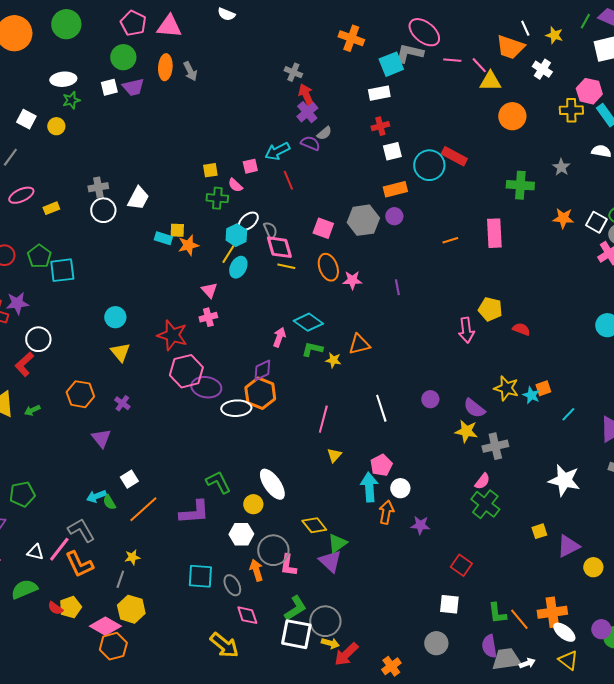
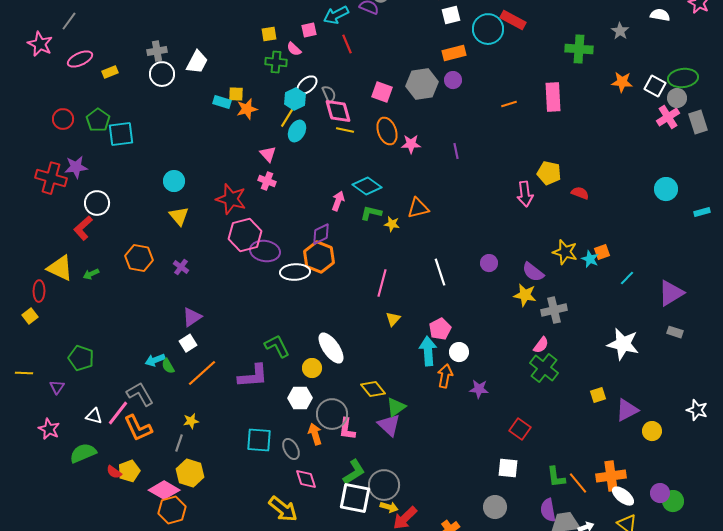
pink cross: (208, 317) -> (267, 181), turned 36
purple triangle: (101, 438) -> (192, 317), moved, turned 35
green pentagon: (22, 494) -> (81, 358), turned 30

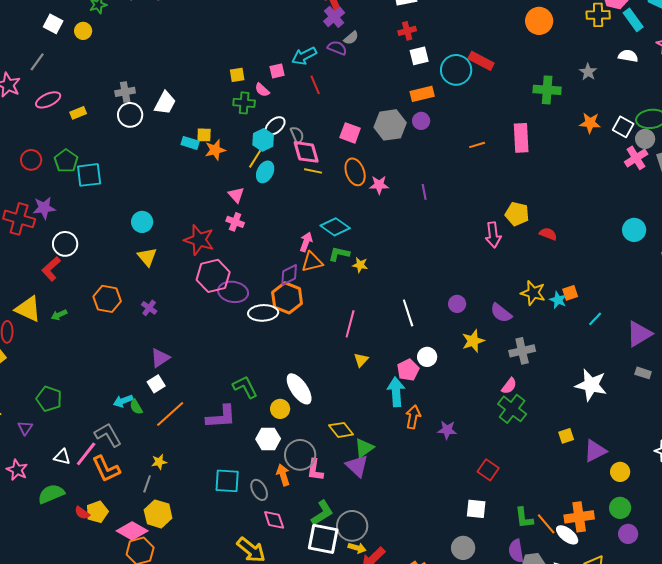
orange triangle: (418, 208) -> (312, 262), moved
yellow star: (525, 295) -> (473, 341), moved, turned -30
white circle: (459, 352) -> (427, 357), moved
white ellipse: (623, 496) -> (567, 535), moved
green circle: (673, 501) -> (620, 508), moved

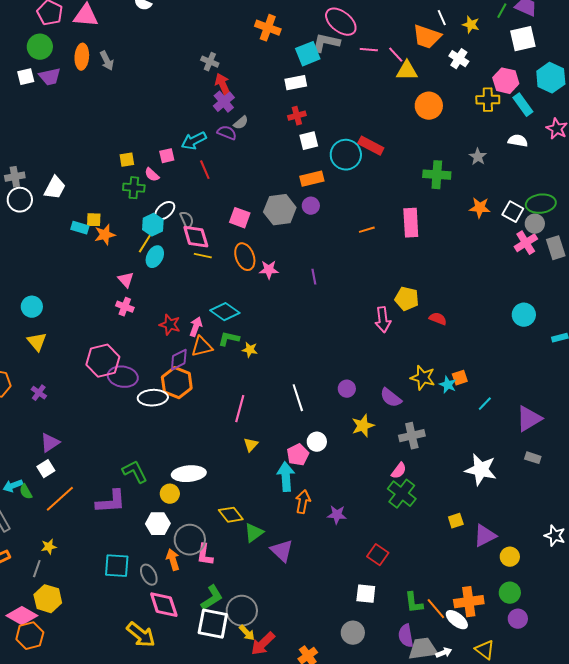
red star: (199, 240) -> (170, 325), moved, size x0.7
white ellipse: (299, 389) -> (189, 474), turned -60
purple triangle: (357, 466) -> (282, 551), moved
pink diamond: (274, 520) -> (164, 605), size x1.4
yellow arrow: (357, 548) -> (247, 633), turned 30

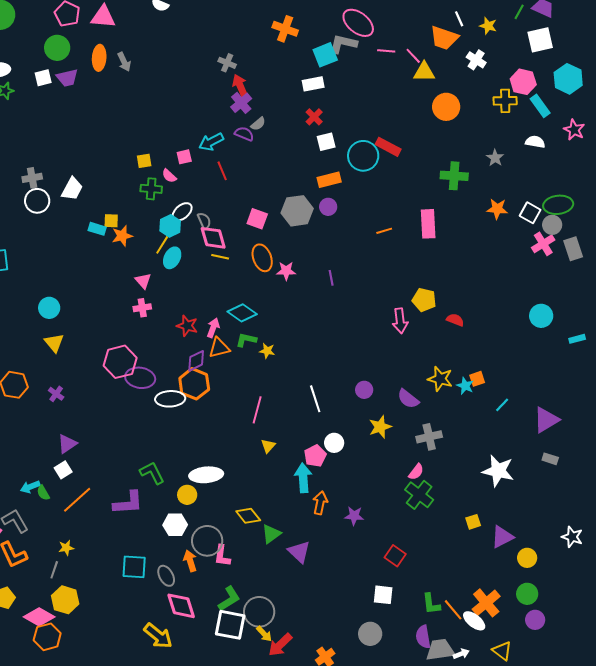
red cross: (297, 116) -> (314, 117), turned -30
pink cross: (125, 307) -> (142, 308), turned -30
orange cross: (469, 602) -> (486, 603), turned -32

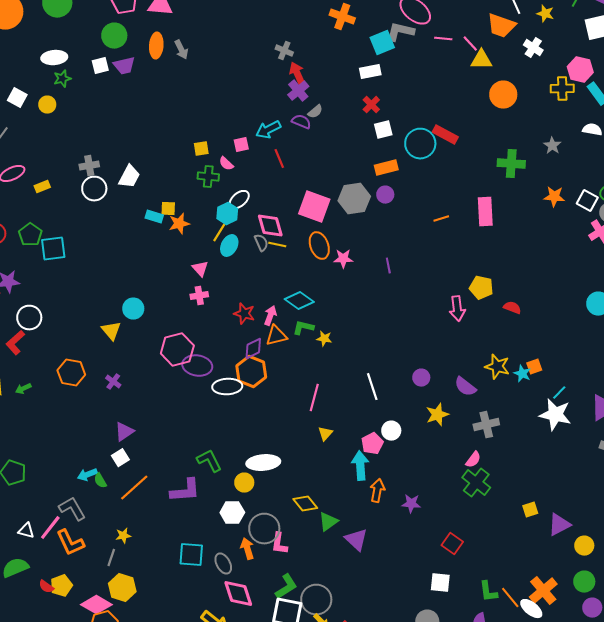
pink square: (257, 219) -> (314, 207), size x1.5
gray semicircle: (204, 221) -> (261, 243), moved
cyan circle: (49, 308) -> (133, 309), moved
white star: (498, 471) -> (555, 415), moved

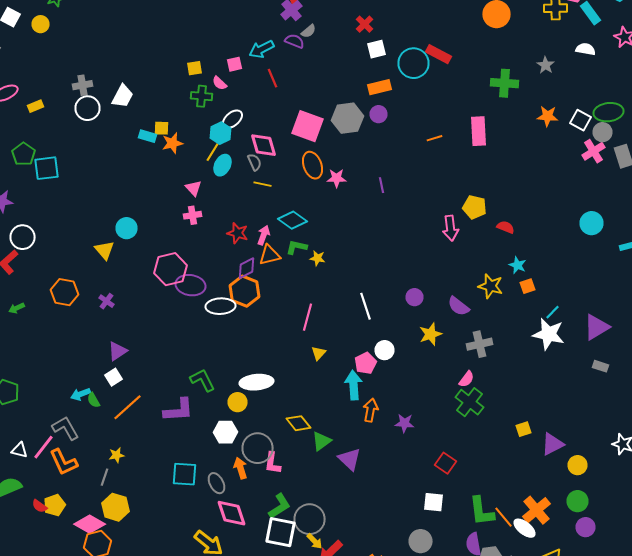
yellow line: (277, 245) -> (262, 184), moved
cyan star: (522, 374) -> (518, 265), moved
green L-shape: (488, 592) -> (482, 511), size x1.4

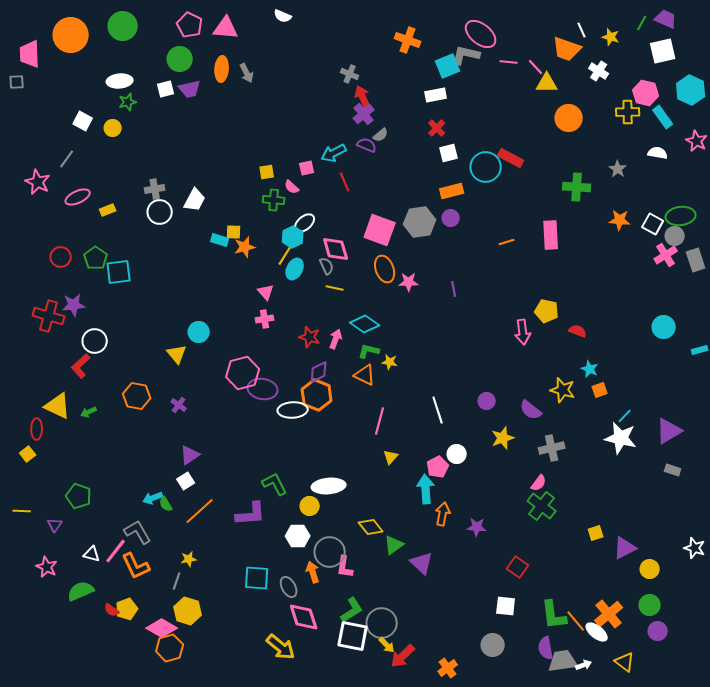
orange triangle: (270, 255) -> (365, 375), moved, turned 40

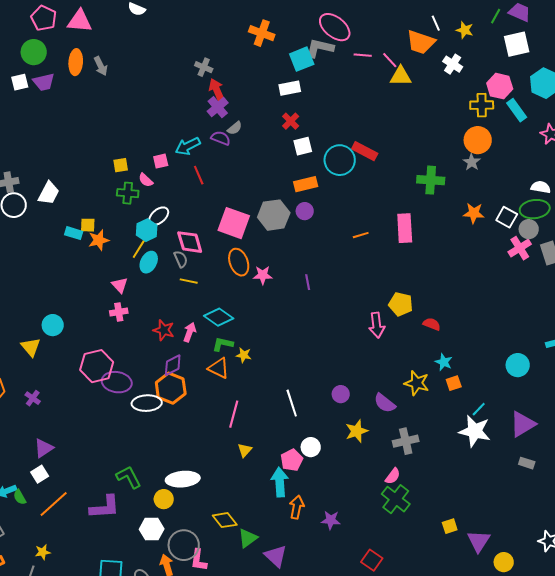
orange circle: (569, 118) -> (478, 140), moved
white semicircle: (658, 153) -> (541, 187), moved
cyan circle: (664, 327) -> (518, 365), moved
purple triangle: (625, 548) -> (479, 541), turned -30

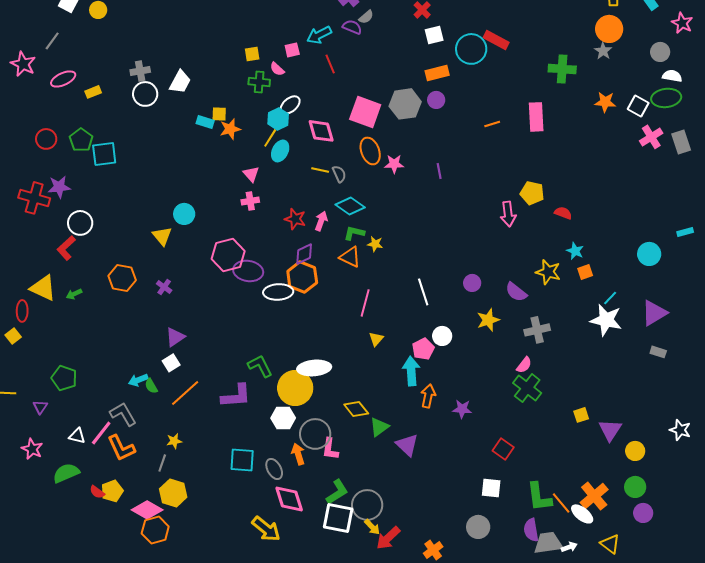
gray circle: (529, 229) -> (660, 52), moved
gray semicircle: (181, 259) -> (339, 174), moved
yellow circle: (164, 499) -> (295, 388), size x1.8

